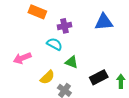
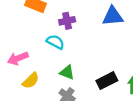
green triangle: (72, 62) -> (67, 72), moved
yellow semicircle: (47, 77) -> (31, 81), moved

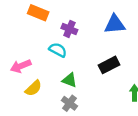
purple cross: (67, 21) -> (69, 29), turned 35
black rectangle: (107, 81) -> (109, 65), moved

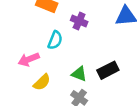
cyan semicircle: (58, 50) -> (55, 40), moved, turned 84
black rectangle: (109, 65) -> (108, 70), moved

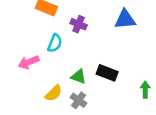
black rectangle: (108, 70) -> (107, 73), turned 48
yellow semicircle: (42, 82) -> (54, 93), moved

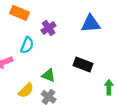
purple cross: (79, 24) -> (49, 28), turned 32
black rectangle: (107, 73) -> (83, 65), moved

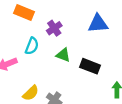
green triangle: (49, 75) -> (63, 55), moved

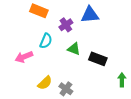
blue triangle: (98, 24) -> (90, 15), moved

